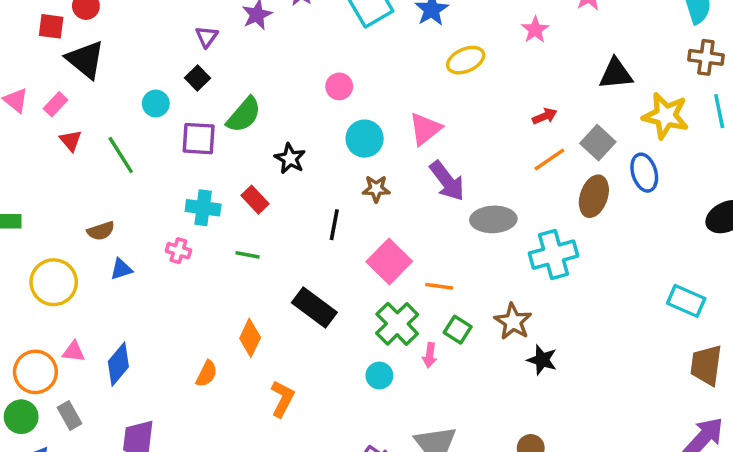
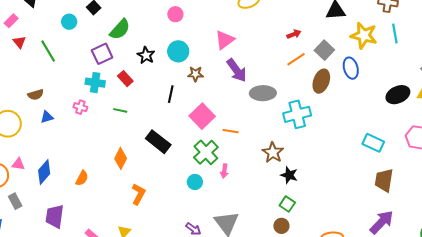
purple square: (199, 139) -> (102, 54), moved, turned -30
cyan circle: (365, 139) -> (178, 51), moved
green square: (458, 330) -> (287, 204), moved
orange semicircle: (207, 374) -> (82, 178), moved

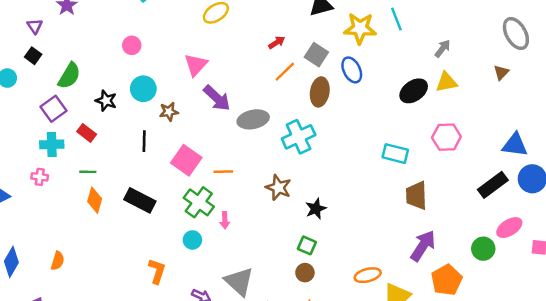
orange diamond: (121, 158) -> (95, 200), moved
black star: (289, 175) -> (316, 209), moved, turned -30
orange L-shape: (138, 194) -> (157, 271), moved

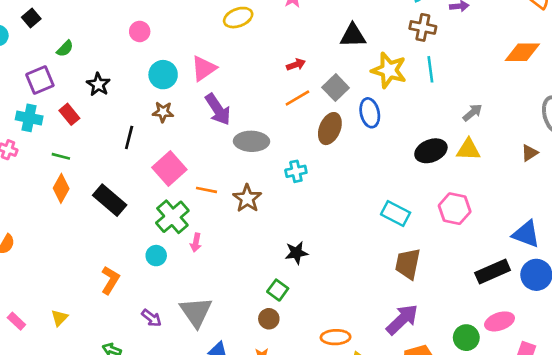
green semicircle: (69, 76) -> (65, 49), size x0.6
cyan circle: (143, 89) -> (163, 75), moved
cyan cross: (299, 137) -> (296, 171), size x0.6
brown star: (278, 188) -> (247, 198), moved

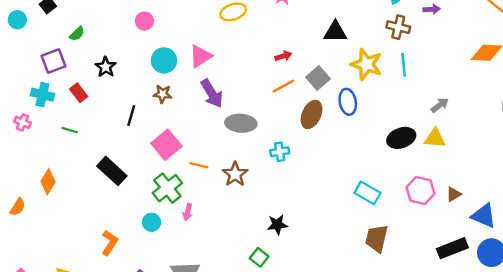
brown triangle: (530, 153) -> (454, 194), moved
orange diamond: (61, 188) -> (48, 182), moved

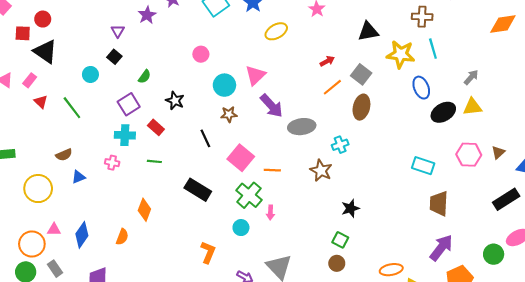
blue ellipse: (348, 102) -> (421, 88), moved
black line: (131, 116) -> (205, 138), turned -30
brown star: (235, 174) -> (321, 170), moved

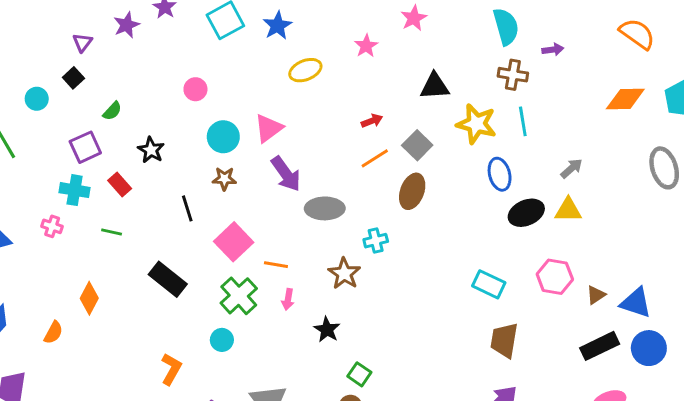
brown triangle: (498, 152) -> (596, 295), moved
black star: (350, 208) -> (327, 330), moved, turned -30
pink arrow: (270, 213) -> (288, 299), moved

